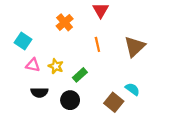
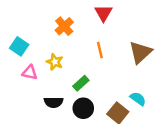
yellow star: (56, 66) -> (55, 62), moved
black semicircle: (39, 92) -> (54, 102), moved
black circle: (70, 100) -> (83, 108), moved

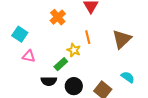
yellow star: (55, 62) -> (74, 50), moved
green rectangle: (81, 83) -> (61, 64), moved
cyan semicircle: (138, 99) -> (128, 77), moved

